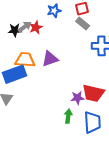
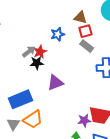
black star: (15, 30) -> (37, 63), moved
orange trapezoid: (25, 60) -> (33, 119), moved, turned 145

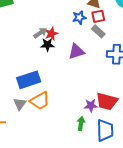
blue star: (58, 34) -> (79, 18), moved
purple triangle: (55, 83) -> (76, 52), moved

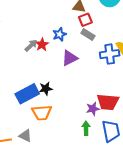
blue star: (79, 18) -> (59, 34), moved
black star: (47, 45) -> (46, 89), moved
orange trapezoid: (40, 101) -> (42, 113), turned 35
gray triangle: (20, 104) -> (25, 136), moved, turned -32

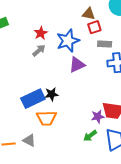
blue star: (59, 34) -> (68, 41), size x1.6
gray rectangle: (88, 34) -> (105, 44), moved, turned -32
red star: (42, 45) -> (41, 33), moved
green arrow: (86, 128) -> (90, 136), turned -128

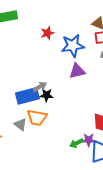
gray arrow: (39, 50) -> (40, 87), moved
purple star: (98, 117) -> (89, 140), moved
gray triangle: (29, 140) -> (20, 124), moved

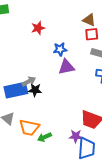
blue star: (73, 46) -> (60, 49), moved, size x0.6
orange trapezoid: (37, 118) -> (29, 128), moved
green arrow: (76, 143) -> (44, 137), moved

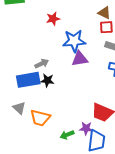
blue star: (60, 49) -> (74, 41), size x1.6
gray arrow: (29, 81) -> (42, 64), moved
green arrow: (44, 137) -> (67, 135), moved

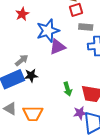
green arrow: (67, 135) -> (68, 89), moved, turned -72

